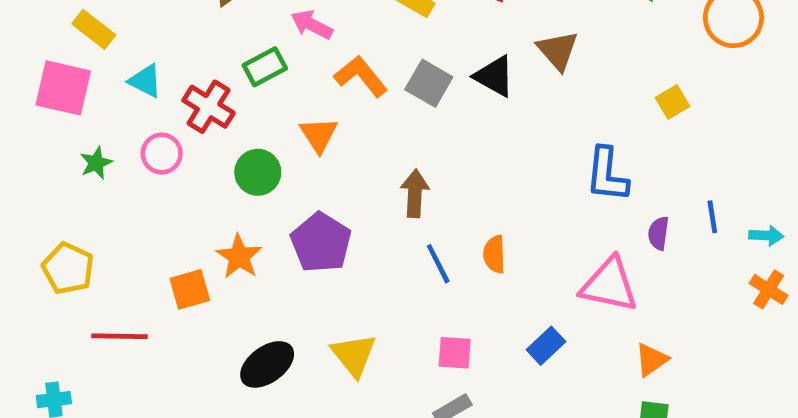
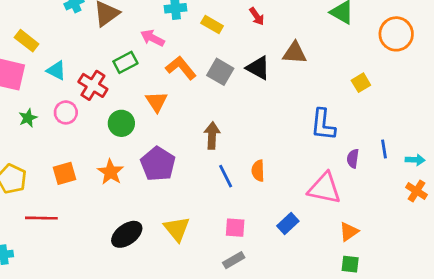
brown triangle: (558, 50) -> (295, 53), turned -45
orange square: (190, 289) -> (64, 173), moved

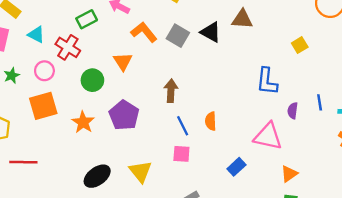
green rectangle: (125, 62) -> (87, 19), moved
orange square: (64, 173) -> (43, 106), moved, size x1.4
pink square: (235, 228) -> (181, 154), moved

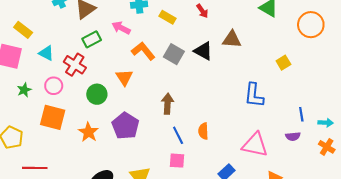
orange square: (43, 106) -> (53, 117), turned 30
purple semicircle: (293, 111) -> (293, 136), moved, turned -104

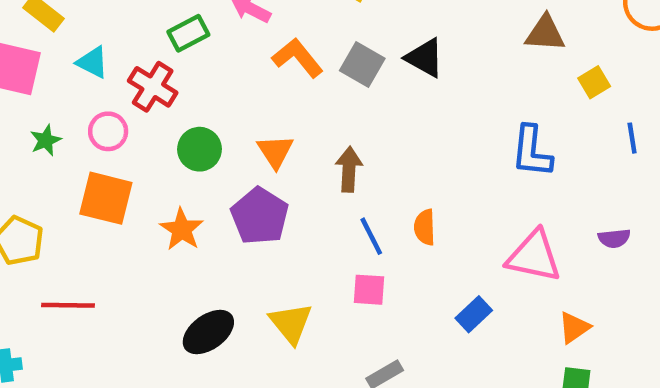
brown triangle: (232, 39) -> (545, 33), moved
orange triangle: (124, 77) -> (275, 151), moved
blue line: (301, 114) -> (632, 138), moved

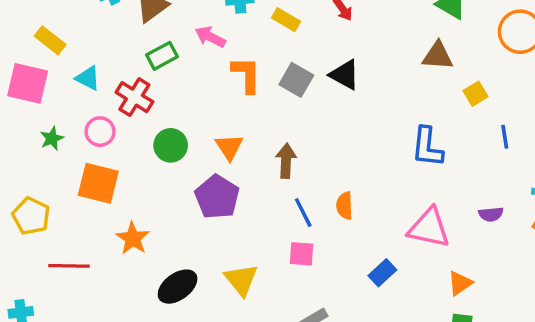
orange L-shape: (298, 58) -> (246, 75), turned 39
orange star: (182, 229) -> (133, 238), moved

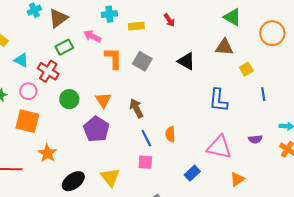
yellow rectangle: (286, 20) -> (136, 26), turned -35
black triangle: (345, 75) -> (186, 61), moved
brown arrow: (286, 161) -> (136, 108), turned -30

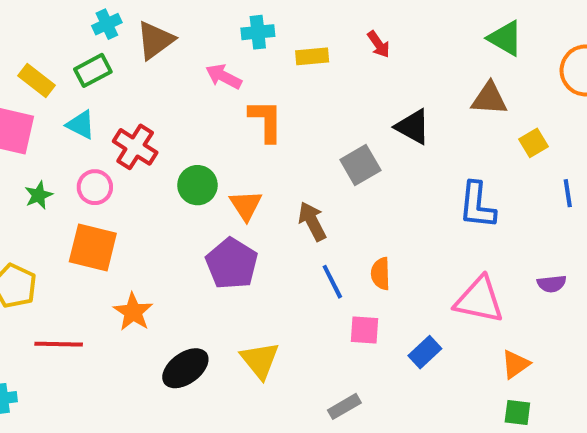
green rectangle: (64, 47) -> (93, 70), moved
gray square: (142, 61) -> (360, 165), moved, turned 30
green circle: (69, 99) -> (197, 185), moved
pink square: (145, 162) -> (364, 330), moved

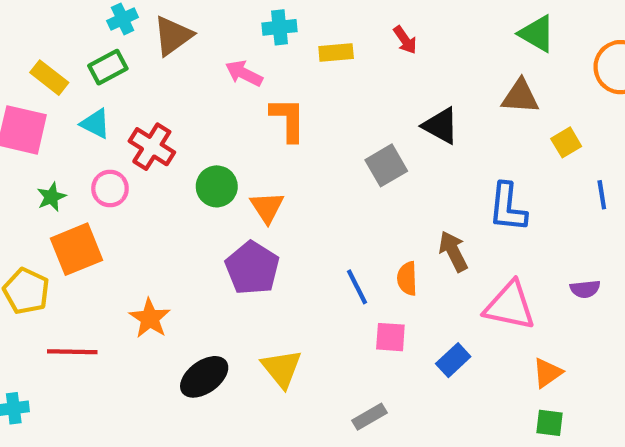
brown arrow: (312, 221) -> (453, 251), moved
orange square: (93, 248) -> (77, 249), moved, turned -36

